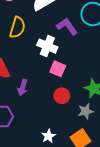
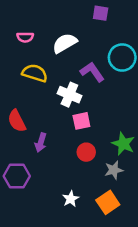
yellow semicircle: (17, 27) -> (35, 73), turned -90
pink square: (58, 69) -> (81, 121), turned -35

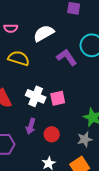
white cross: (69, 95) -> (36, 96), moved
purple arrow: (41, 143) -> (31, 126), moved
red circle: (86, 152) -> (52, 134), moved

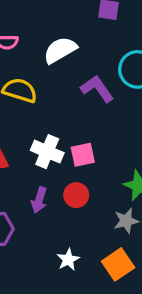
red circle: (52, 134) -> (76, 195), moved

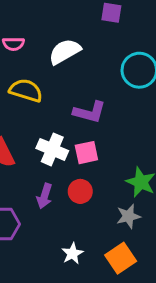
purple L-shape: (97, 89) -> (90, 112), moved, turned 140

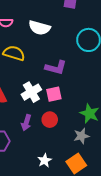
white semicircle: (65, 52) -> (40, 28), turned -135
white cross: (52, 149) -> (31, 92), turned 36

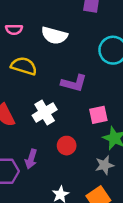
pink square: (54, 94) -> (98, 115), moved
purple arrow: (26, 123) -> (31, 159), moved

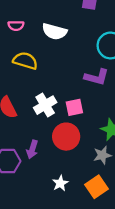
purple L-shape: (74, 83) -> (96, 77), moved
pink square: (98, 115) -> (74, 107), moved
red circle: (67, 146) -> (66, 137), size x1.5

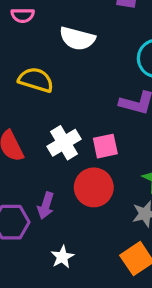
pink semicircle: (16, 26) -> (23, 15), moved
white star: (60, 183) -> (62, 257), moved

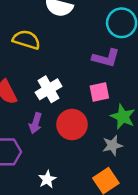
pink square: (105, 146) -> (99, 92), moved
purple arrow: (46, 206) -> (35, 123), moved

